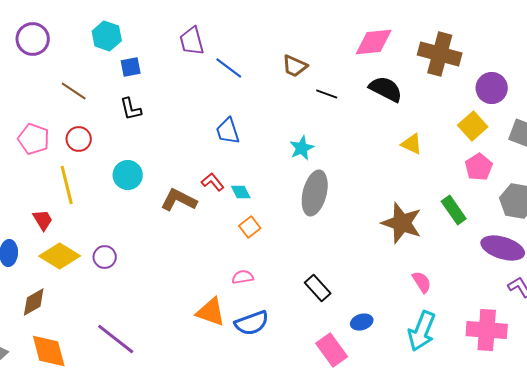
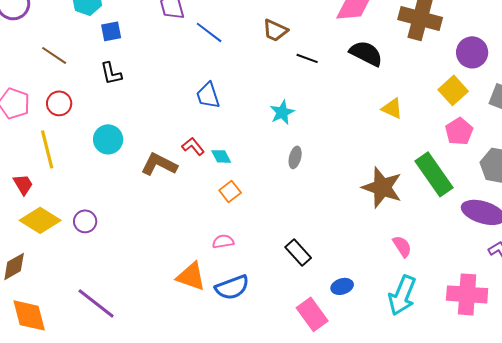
gray ellipse: (315, 193) -> (295, 157), size x0.5
green rectangle: (454, 210) -> (434, 174), size x1.5

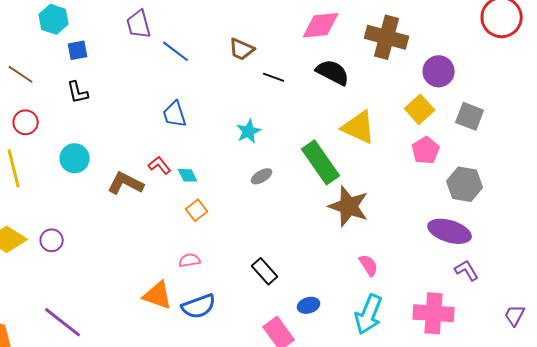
yellow triangle: (392, 108) -> (359, 127), size x1.6
gray ellipse: (295, 157) -> (262, 176), turned 45
green rectangle: (434, 174) -> (321, 162), moved

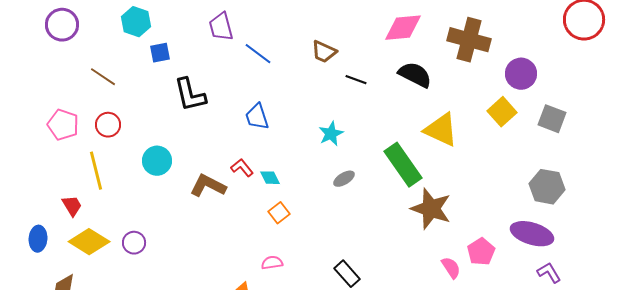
black L-shape: (78, 92) -> (190, 95), moved, size x1.5
pink pentagon: (426, 150) -> (481, 252), moved

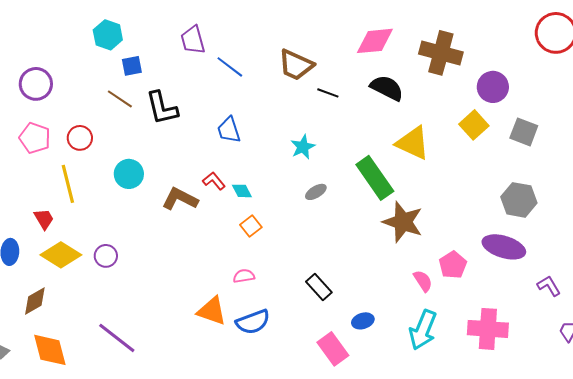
purple circle: (62, 25) -> (36, 84), moved
brown trapezoid: (324, 52) -> (296, 65), size x1.4
brown line: (103, 77) -> (120, 99), moved
purple L-shape: (549, 273) -> (549, 286), moved

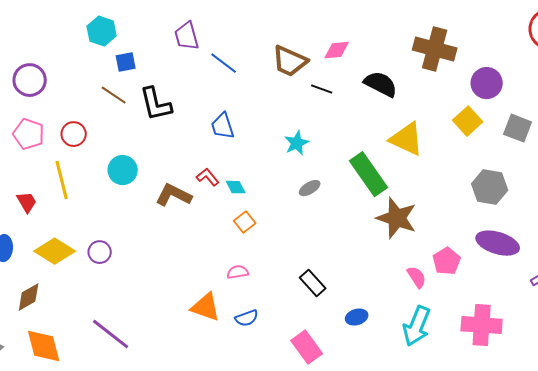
pink diamond: (375, 41) -> (337, 50), moved, size x0.7
gray hexagon: (519, 200) -> (490, 187), moved
red trapezoid: (44, 219) -> (27, 202), moved
blue semicircle: (253, 322) -> (247, 318), size x0.7
pink rectangle: (333, 349) -> (307, 347), moved

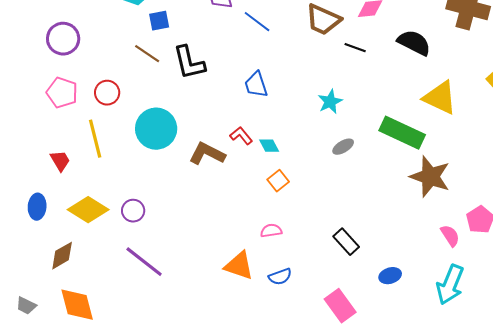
cyan circle: (123, 170) -> (156, 129), size x1.4
green rectangle: (369, 174) -> (402, 133), turned -30
purple line: (111, 334) -> (144, 262), moved

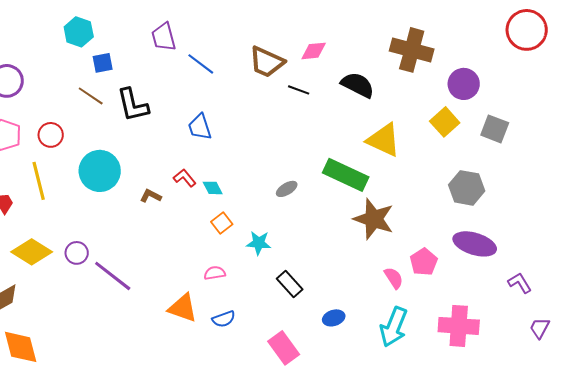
cyan star: (330, 102) -> (259, 243), moved, turned 30
brown L-shape: (207, 154) -> (151, 196), size x0.6
purple line: (144, 262) -> (113, 276), moved

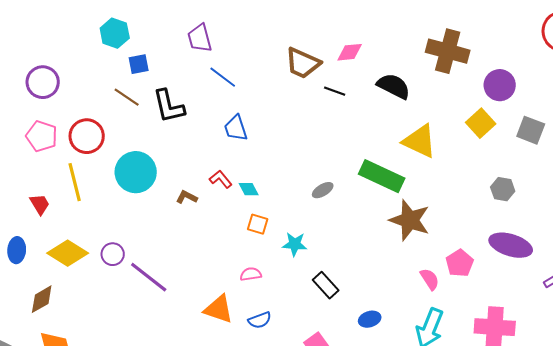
blue line: (201, 64) -> (223, 77), moved
red circle: (51, 135) -> (87, 136), size x1.4
gray hexagon: (467, 188) -> (503, 189), size x0.7
orange square: (222, 223) -> (258, 224), turned -35

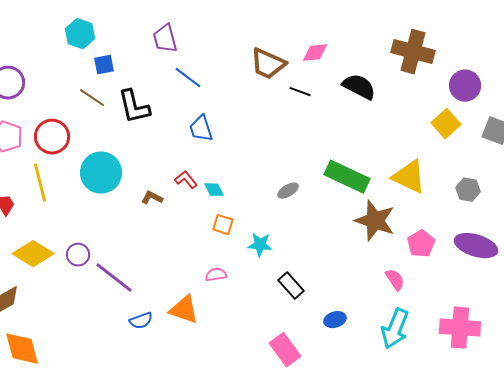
yellow triangle: (420, 141) -> (409, 177), moved
pink pentagon: (460, 263) -> (421, 244), moved
blue semicircle: (260, 320) -> (141, 321), moved

